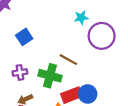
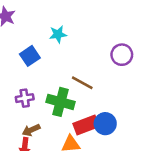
cyan star: (81, 18) -> (58, 34), moved
purple circle: (102, 36) -> (122, 55), size x0.7

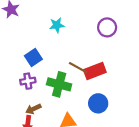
purple circle: (122, 55) -> (107, 27), moved
blue square: (30, 56) -> (33, 58), moved
red rectangle: (86, 125) -> (95, 71), moved

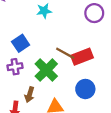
green cross: (59, 84) -> (46, 70), turned 30
brown arrow: (33, 109) -> (30, 95), moved, turned -48

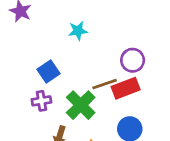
purple circle: (94, 13) -> (133, 60), moved
brown line: (65, 53) -> (105, 84), turned -48

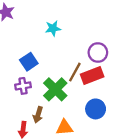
brown line: (105, 84) -> (75, 72), turned -42

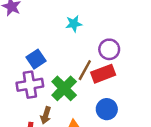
cyan star: (53, 28) -> (74, 24), moved
purple cross: (23, 86) -> (30, 85), size x1.5

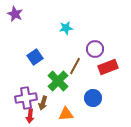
red rectangle: (103, 74) -> (108, 67), moved
purple cross: (30, 85) -> (26, 98), moved

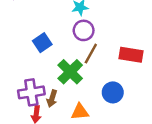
purple circle: (95, 49) -> (84, 30), moved
red rectangle: (108, 67) -> (131, 55), turned 30

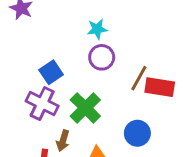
brown line: (91, 54) -> (139, 78), moved
purple cross: (31, 92) -> (42, 103), moved, turned 35

